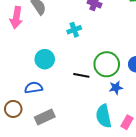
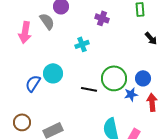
blue semicircle: (34, 88) -> (33, 83), moved, turned -48
blue star: (116, 88) -> (131, 94), moved

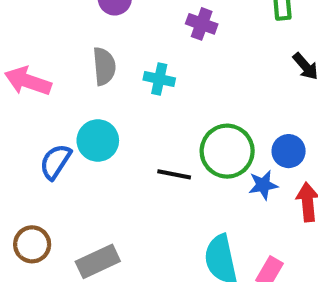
gray semicircle: (47, 21) -> (104, 66), moved, turned 30
pink arrow: (25, 32) -> (28, 81), moved, turned 100
cyan cross: (82, 44) -> (159, 79), turned 32

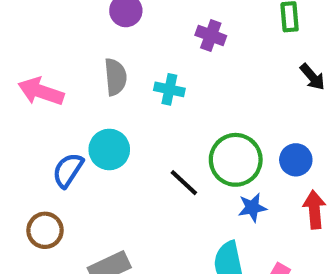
black line: (174, 174) -> (184, 183), turned 32
blue star: (263, 185) -> (252, 208), moved
brown circle: (32, 244) -> (45, 230), moved

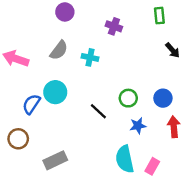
gray semicircle: (115, 77) -> (59, 50), turned 42
green circle: (236, 160) -> (128, 98), size x0.6

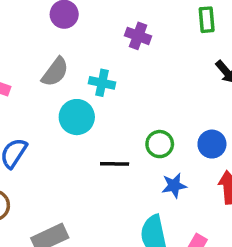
cyan circle: (55, 92) -> (77, 117), moved
black line: (98, 111) -> (115, 164), turned -42

